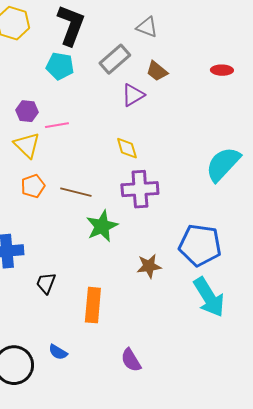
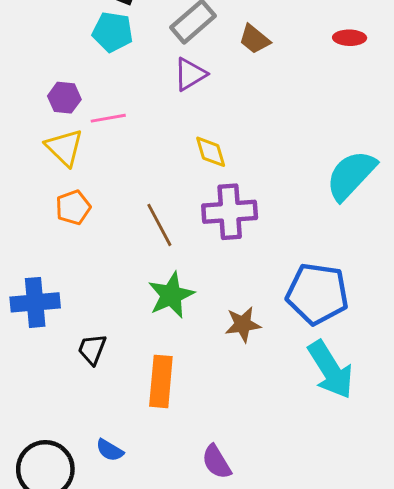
purple triangle: (133, 95) -> (190, 74), moved
brown line: (76, 192) -> (159, 225), moved, turned 48
green star: (102, 226) -> (171, 295), moved

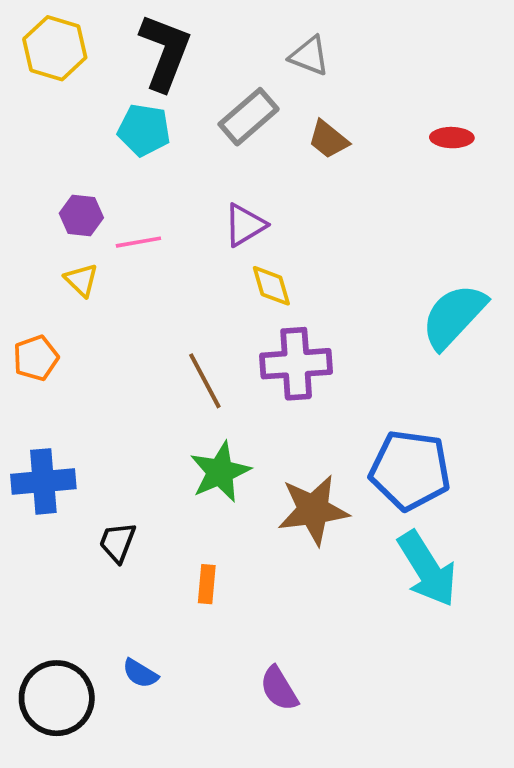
purple triangle: (190, 74) -> (245, 225), moved
yellow triangle: (64, 147) -> (81, 280), size x0.7
orange pentagon: (73, 207) -> (36, 358), moved
brown star: (243, 324) -> (313, 510), size x1.5
orange rectangle: (161, 381) -> (207, 584), size x0.6

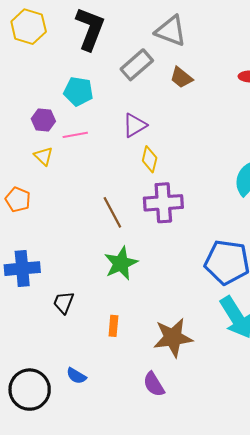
gray triangle: (309, 56) -> (171, 31), size x1.4
cyan pentagon: (144, 130) -> (78, 91), moved
yellow diamond: (271, 286) -> (150, 159), turned 30
orange pentagon: (36, 358) -> (18, 200), turned -30
brown star: (313, 510) -> (173, 338), moved

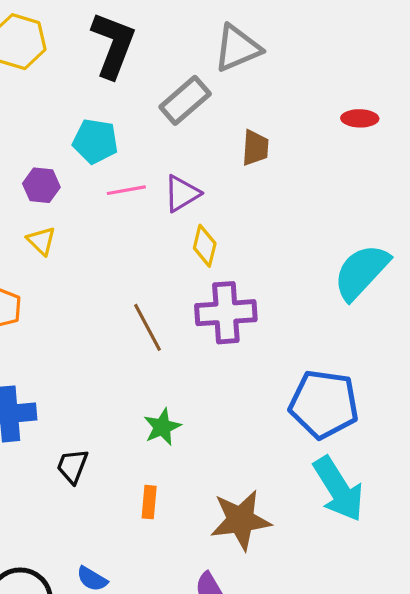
gray triangle: (171, 31) -> (237, 48), turned -44
brown trapezoid: (181, 78) -> (255, 148), moved, turned -125
pink line: (75, 135) -> (126, 190), moved
green star: (121, 263) -> (162, 427), moved, size x0.7

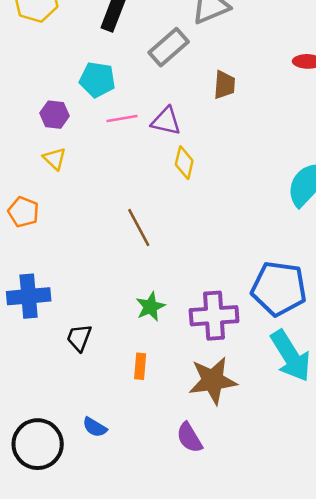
purple triangle: (182, 193) -> (166, 121), turned 44
purple cross: (226, 313) -> (214, 316), moved

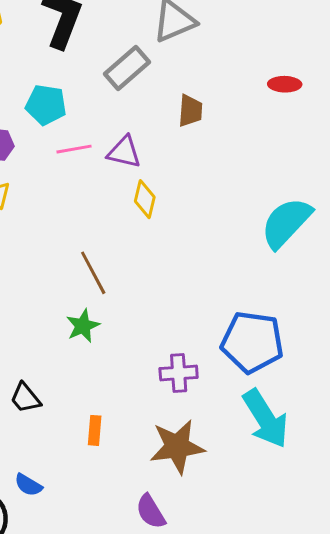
green star: (150, 307) -> (83, 326), moved
purple cross: (214, 316) -> (179, 373), size x0.7
black trapezoid: (79, 338) -> (25, 398), turned -60
blue semicircle: (95, 427) -> (28, 485), moved

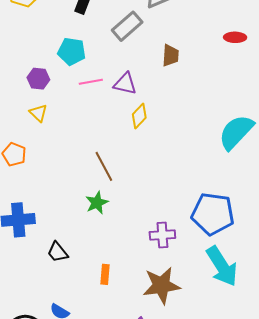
yellow diamond: (145, 199) -> (139, 116), turned 30

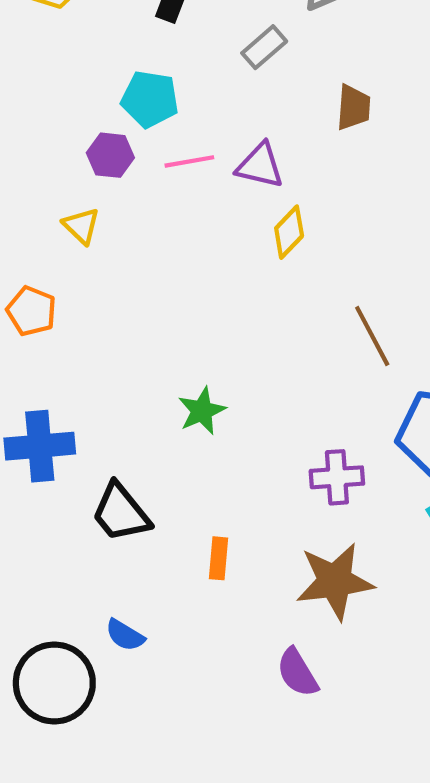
gray rectangle: (127, 26) -> (264, 47), size x0.7
purple hexagon: (38, 79) -> (110, 155), moved
brown line: (104, 166) -> (372, 336), moved
black trapezoid: (58, 252) -> (121, 513), size x1.4

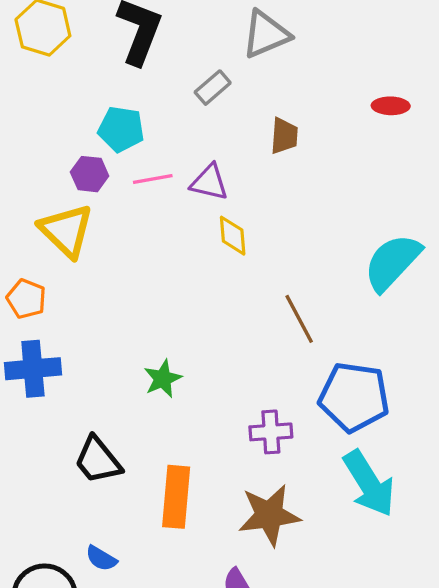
yellow triangle: (81, 226) -> (66, 231), size x1.8
yellow diamond: (289, 232) -> (233, 236), turned -48
blue cross: (40, 446) -> (33, 369), moved
orange rectangle: (218, 558) -> (176, 497), size x1.8

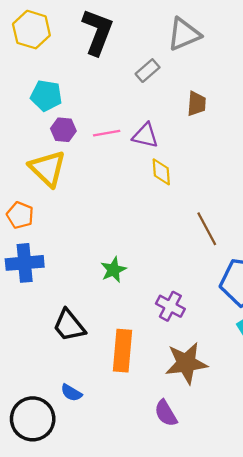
cyan pentagon: (121, 129) -> (46, 96), moved
purple cross: (271, 432) -> (170, 306), moved, turned 32

